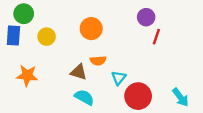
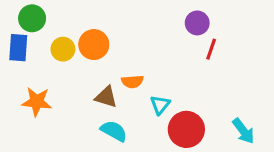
orange circle: (91, 29) -> (94, 45), moved

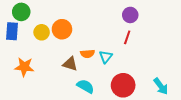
red line: (211, 49) -> (127, 37), moved
cyan triangle: (160, 105) -> (106, 57), moved
cyan semicircle: (114, 131) -> (85, 86), moved

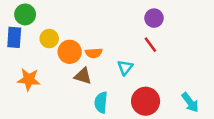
orange circle: (62, 29) -> (70, 52), moved
red line: (127, 37) -> (150, 45), turned -56
orange semicircle: (87, 54) -> (94, 53), moved
cyan semicircle: (85, 86) -> (101, 102), turned -114

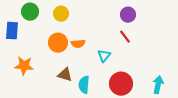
green circle: (25, 14) -> (30, 12), moved
yellow circle: (49, 39) -> (61, 14), moved
brown triangle: (83, 76) -> (65, 75), moved
cyan arrow: (190, 102) -> (158, 85), turned -132

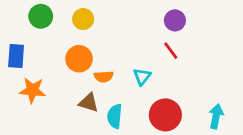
blue rectangle: (12, 31) -> (16, 56), moved
orange semicircle: (78, 44) -> (104, 77), moved

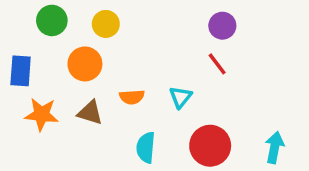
orange circle: (79, 59) -> (85, 64), moved
brown triangle: (89, 103) -> (90, 113), moved

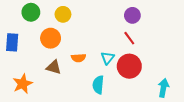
orange star: (41, 114) -> (23, 84), moved, turned -30
red circle: (210, 146) -> (129, 66), moved
cyan semicircle: (146, 147) -> (98, 85), moved

